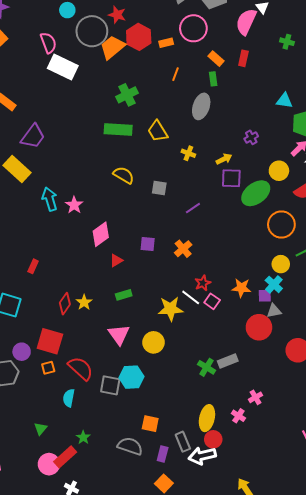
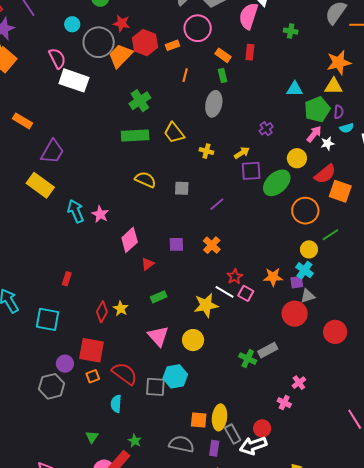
yellow ellipse: (207, 418) -> (220, 417), moved

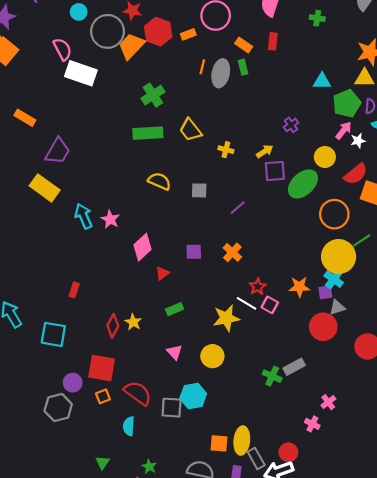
gray ellipse: (214, 104) -> (221, 73), moved
yellow circle: (309, 249) -> (339, 257), size x1.8
pink triangle: (158, 336) -> (174, 352), size x0.7

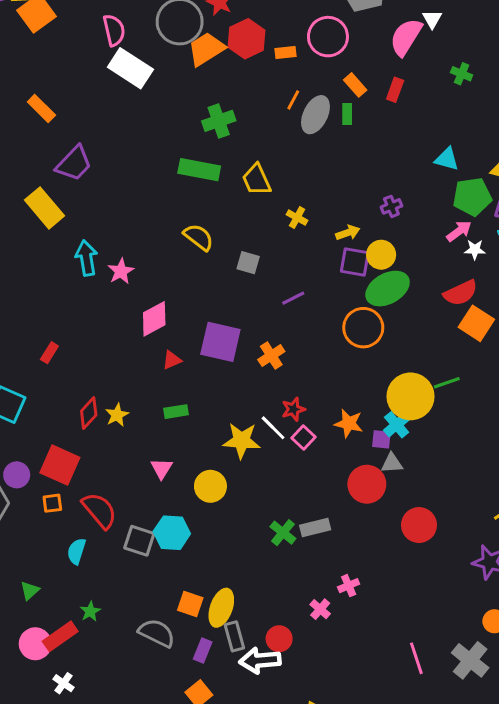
yellow circle: (325, 157) -> (381, 255), moved
orange circle: (334, 214) -> (363, 328), moved
purple square: (194, 252) -> (220, 342), size x1.8

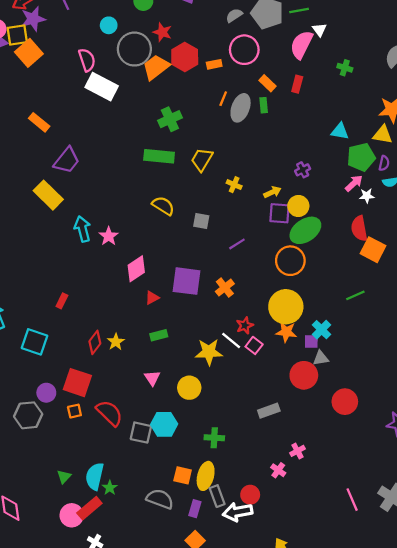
yellow trapezoid: (257, 180) -> (202, 160), turned 60
red semicircle: (461, 293) -> (359, 228), turned 110
yellow circle: (411, 396) -> (286, 307), moved
green cross: (283, 533) -> (214, 438), moved, turned -30
cyan semicircle: (76, 551) -> (95, 476), moved, size x1.4

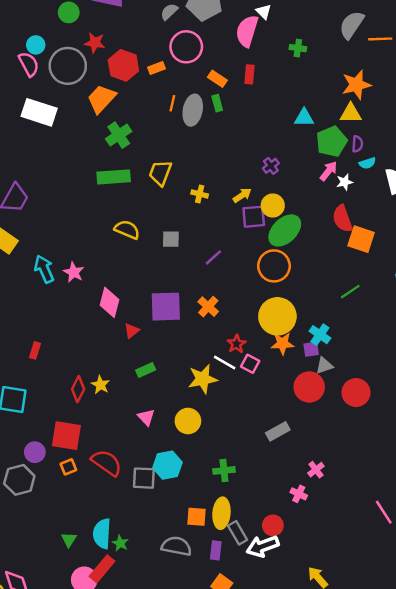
pink semicircle: (87, 60) -> (29, 64), moved
orange trapezoid: (156, 67) -> (101, 99), moved
pink diamond: (136, 269) -> (109, 302), turned -32
red circle: (345, 402) -> (356, 393), moved

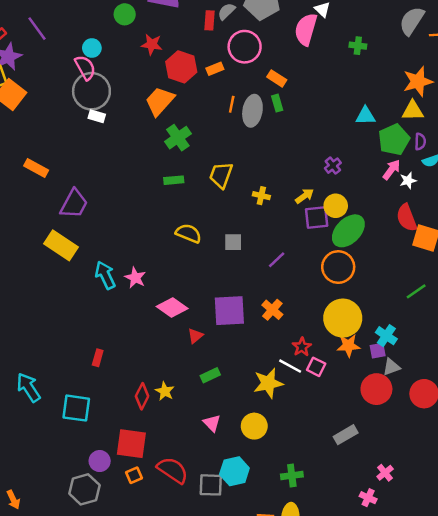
gray circle: (68, 66) -> (91, 91), moved
red rectangle: (249, 74) -> (209, 20), moved
white rectangle: (39, 112) -> (97, 116), size x0.5
green rectangle: (114, 177) -> (174, 180), size x0.6
pink diamond: (109, 302) -> (172, 307), turned -68

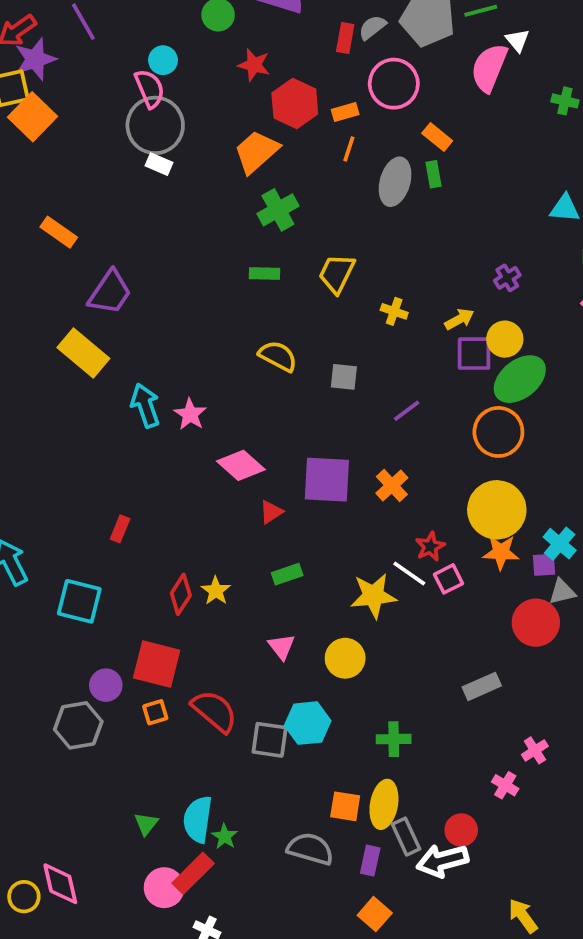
orange line: (232, 104) -> (349, 149), moved
pink square: (316, 367) -> (448, 579), turned 30

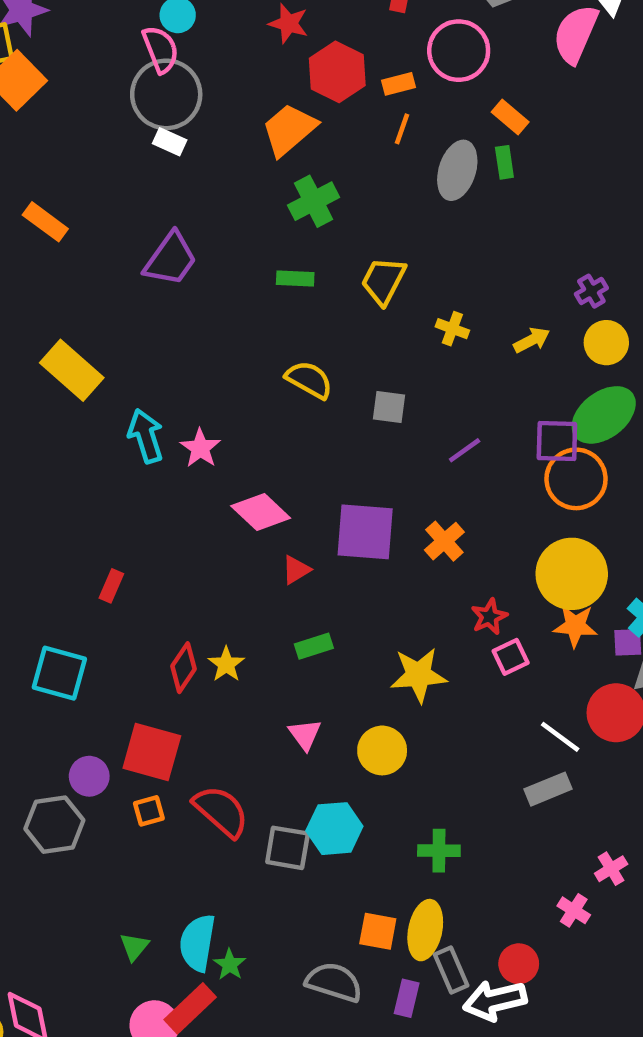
purple trapezoid: (110, 292) -> (171, 259), moved
yellow circle: (505, 339) -> (606, 343), moved
purple square: (474, 354) -> (557, 441), moved
white line: (409, 573) -> (560, 737), moved

